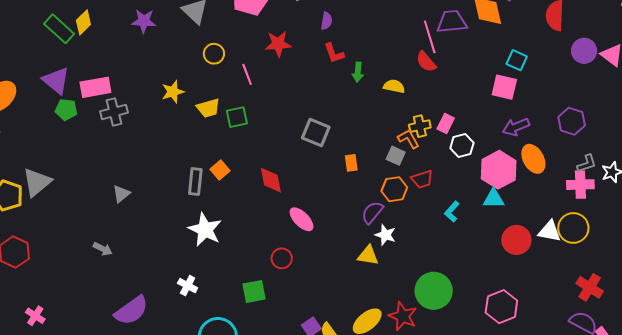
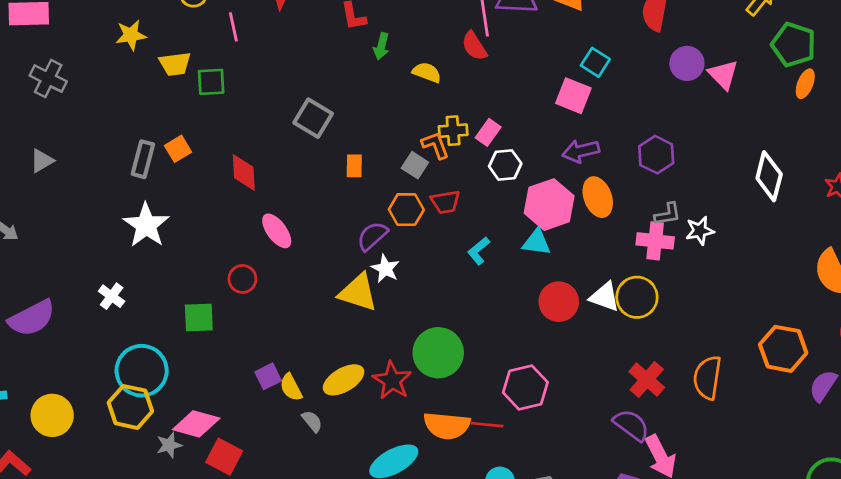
gray cross: (114, 112) -> (48, 79), moved, turned 32
yellow triangle: (368, 255) -> (358, 292), size x1.4

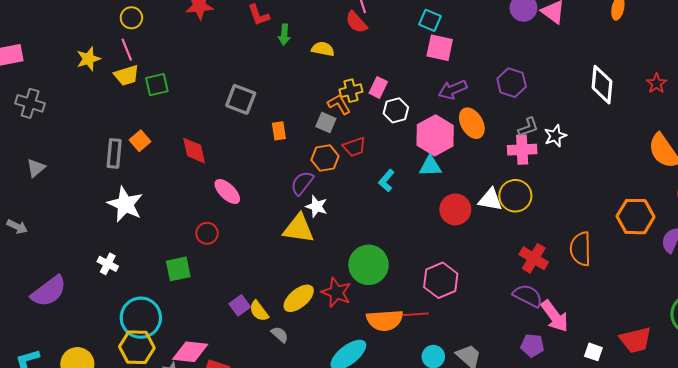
pink line: (233, 27) -> (127, 50), moved
cyan square: (595, 62) -> (430, 20), moved

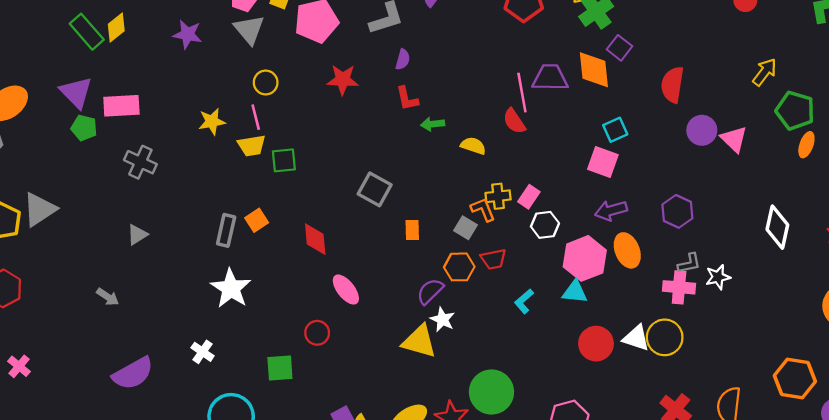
cyan square: (430, 20) -> (615, 130), moved, turned 35
green arrow: (284, 35) -> (433, 124), turned 72

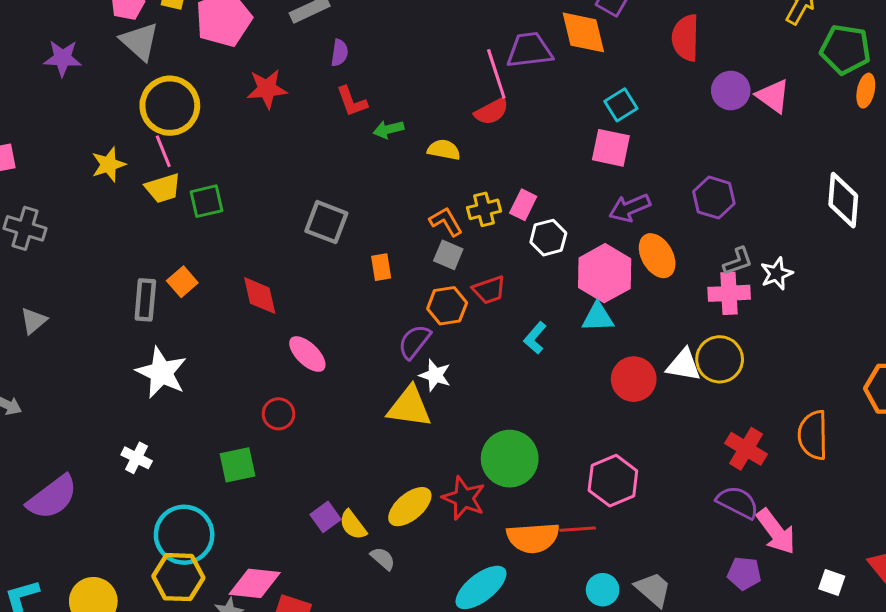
yellow circle: (266, 83) -> (170, 106), size x1.8
red semicircle: (514, 121) -> (492, 112), turned -76
orange L-shape: (483, 210) -> (446, 222), moved

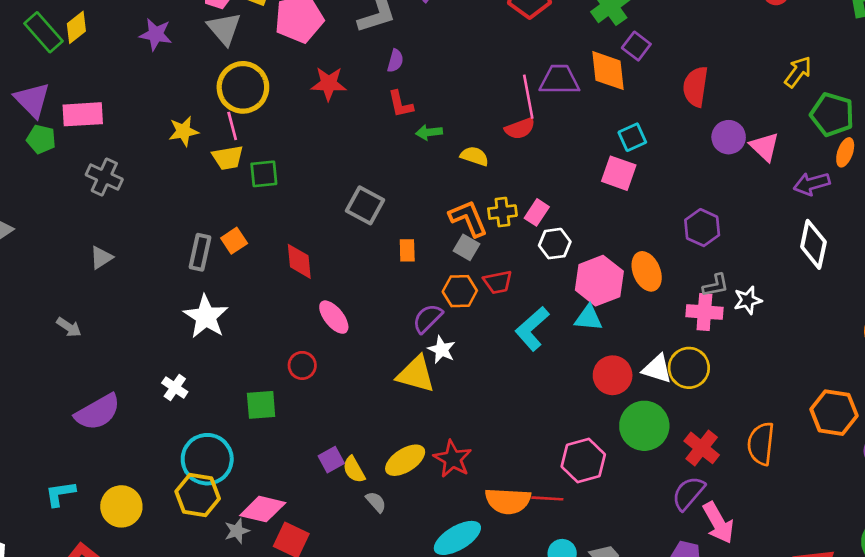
purple arrow: (630, 208) -> (812, 184), moved
orange L-shape: (446, 222) -> (468, 218), size x1.4
cyan L-shape: (535, 338) -> (532, 329), size x1.6
green circle: (510, 459) -> (644, 426), moved
purple semicircle: (738, 502) -> (688, 493), turned -84

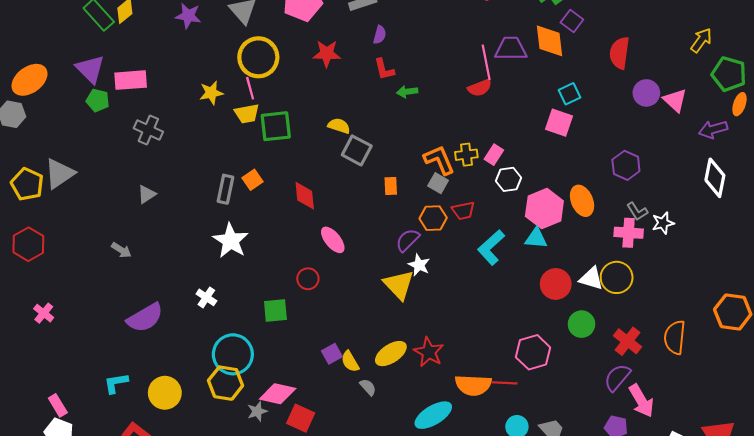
yellow semicircle: (474, 156) -> (339, 126), moved
green square: (264, 174) -> (276, 126), size x1.4
gray L-shape: (716, 285) -> (637, 211), turned 70
yellow triangle: (416, 374) -> (399, 285), turned 32
green circle: (644, 426) -> (581, 324), size x0.7

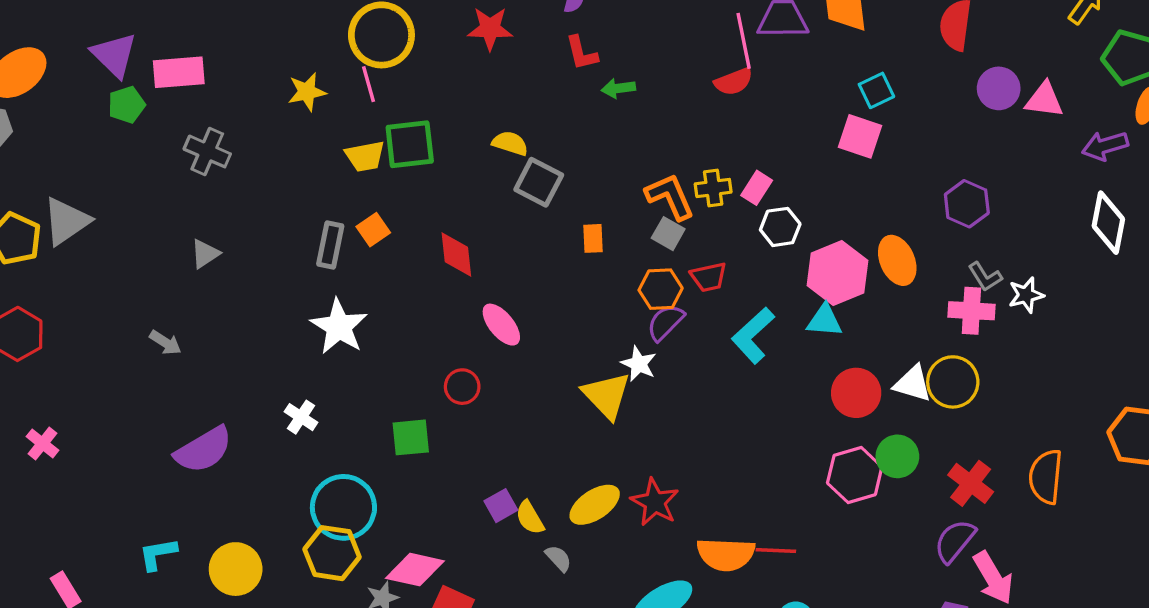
green pentagon: (98, 100) -> (127, 105), turned -30
pink triangle: (675, 100) -> (1044, 100), turned -35
yellow trapezoid: (247, 114) -> (365, 156), moved
purple semicircle: (408, 240) -> (665, 322), moved
pink hexagon: (533, 352) -> (855, 475), moved

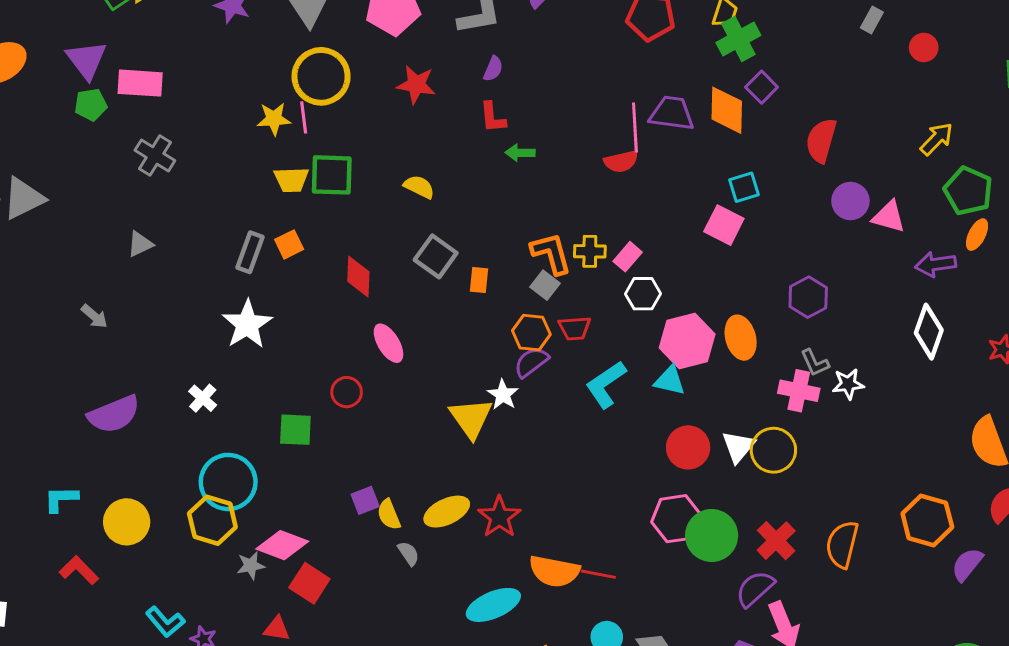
yellow star: (307, 92) -> (274, 119), moved
gray square: (539, 182) -> (436, 256), moved
white triangle: (913, 384) -> (738, 447), turned 45
green circle: (897, 456) -> (712, 536), moved, size x1.4

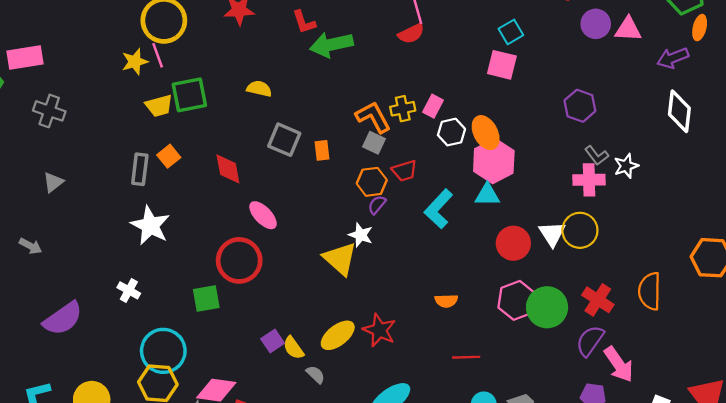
green arrow: (520, 153) -> (331, 45), size x1.8
orange ellipse: (741, 338) -> (486, 133), moved
purple semicircle: (531, 362) -> (377, 205), size x0.7
red circle: (347, 392) -> (239, 260), size x1.8
orange semicircle: (554, 571) -> (446, 301), moved, size x0.6

